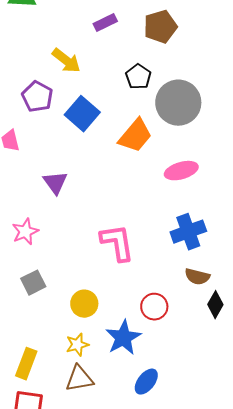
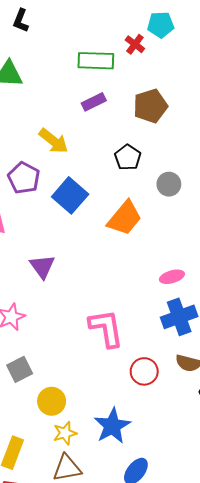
gray circle: (178, 103) -> (169, 184), size x0.5
pink ellipse: (181, 171) -> (172, 277), moved, size x0.7
yellow circle: (84, 304) -> (52, 401), moved
red circle: (154, 307) -> (144, 371), moved

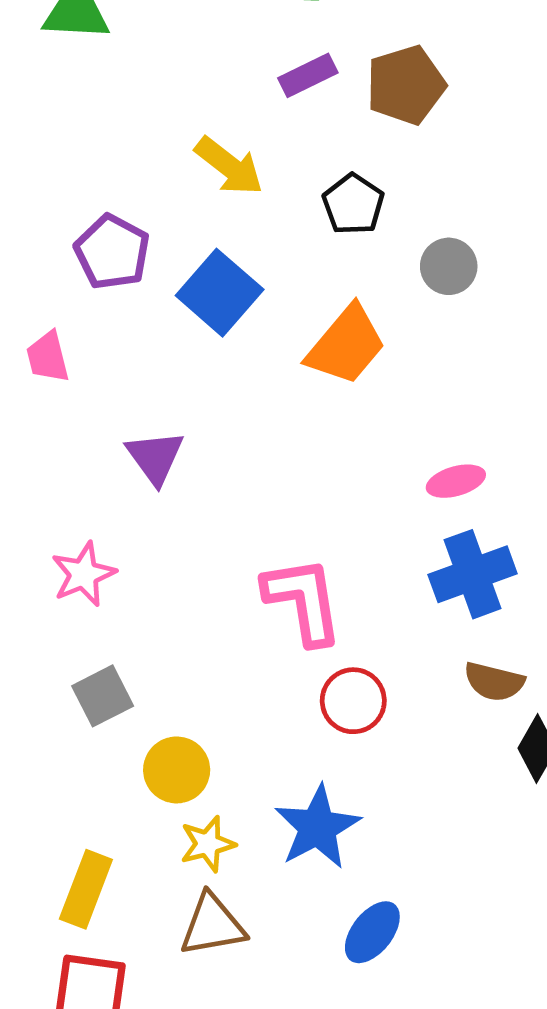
purple rectangle: (94, 102) -> (308, 75), moved
yellow arrow: (54, 141) -> (229, 166), moved
red circle: (144, 371) -> (353, 701), moved

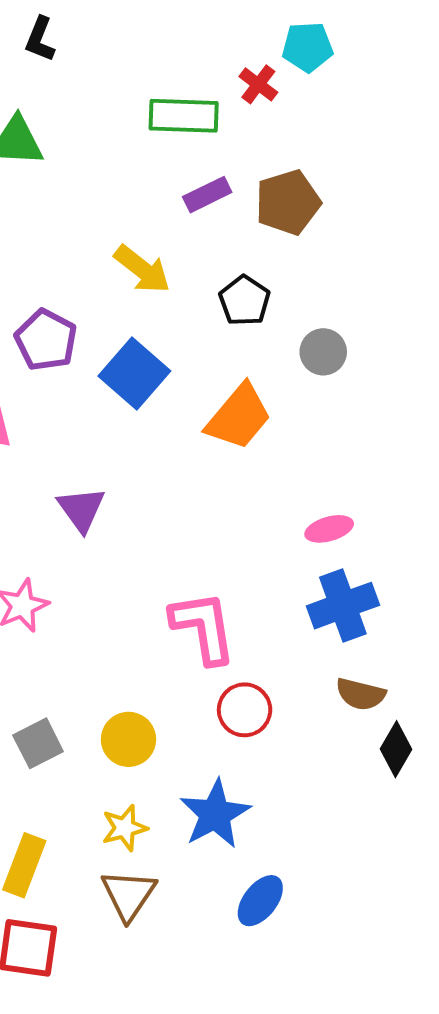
gray square: (103, 696) -> (38, 743), moved
yellow circle: (177, 770) -> (128, 739), moved
brown triangle: (212, 925) -> (128, 895), turned -46

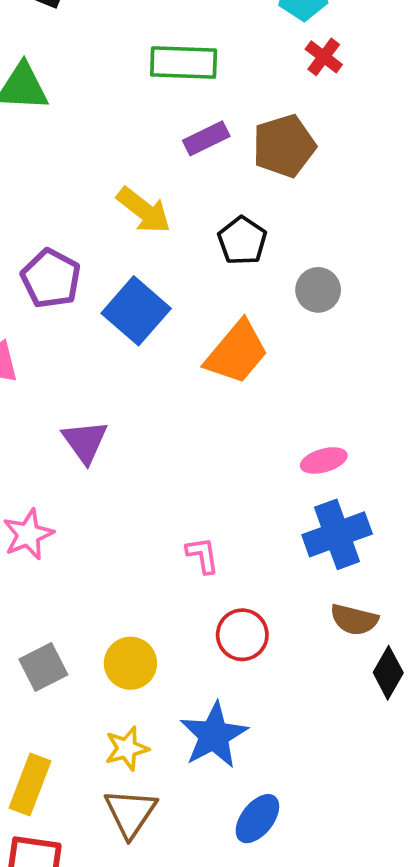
red cross: (258, 84) -> (324, 57), moved
pink L-shape: (203, 627) -> (202, 555), size x0.5

